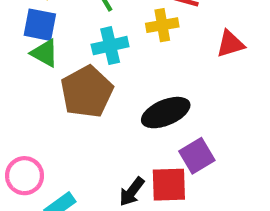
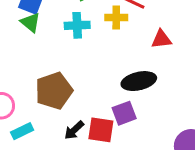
brown pentagon: (87, 92) -> (54, 91), moved
black ellipse: (166, 113) -> (139, 81), moved

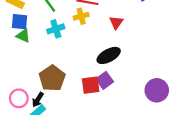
red triangle: (161, 39) -> (116, 22), turned -32
black arrow: (74, 130) -> (38, 100), moved
red square: (101, 130) -> (91, 85), moved

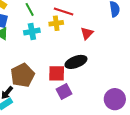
purple square: (105, 80) -> (64, 92), moved
red square: (91, 85) -> (57, 73), moved

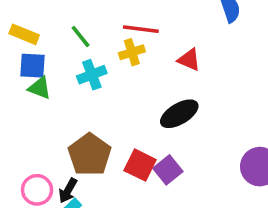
red triangle: (87, 33) -> (189, 60), turned -40
red square: (57, 73) -> (140, 165), moved, turned 36

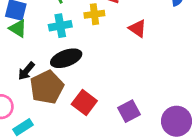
black ellipse: (179, 114) -> (66, 58), moved
purple square: (168, 170) -> (129, 111), moved
black arrow: (68, 191) -> (26, 71), moved

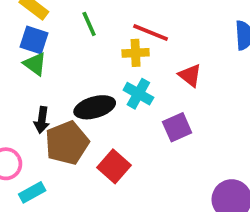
cyan cross: (60, 26) -> (138, 94), moved, turned 35
black arrow: (26, 71) -> (42, 120), turned -36
purple square: (129, 111) -> (177, 127), moved

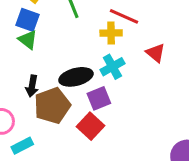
cyan cross: (138, 94) -> (112, 67), turned 30
purple square: (177, 127) -> (99, 98), moved

